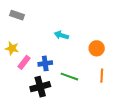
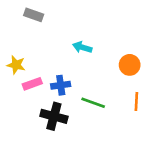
gray rectangle: (17, 15) -> (34, 15), moved
pink rectangle: (24, 62) -> (32, 84), turned 32
black cross: (40, 87) -> (54, 116), turned 30

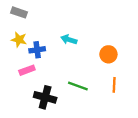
gray rectangle: (34, 15) -> (19, 12), moved
yellow star: (16, 65) -> (19, 40), moved
blue cross: (61, 85) -> (37, 50), moved

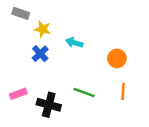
yellow star: (19, 40) -> (43, 29), moved
blue cross: (37, 50) -> (40, 54), turned -35
pink rectangle: (27, 70) -> (18, 94), moved

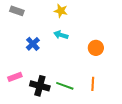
yellow star: (43, 29) -> (61, 11), moved
orange line: (123, 91) -> (93, 84), moved
green line: (84, 93) -> (65, 86), moved

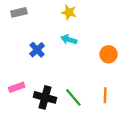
gray rectangle: (17, 11) -> (19, 12), turned -32
green line: (65, 86) -> (73, 97), turned 30

